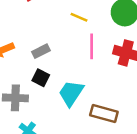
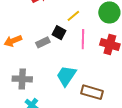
yellow line: (79, 17) -> (73, 16), turned -64
black square: (41, 78) -> (59, 33), moved

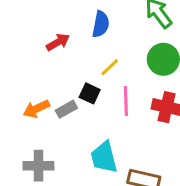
orange arrow: (13, 41) -> (36, 109), moved
cyan trapezoid: (66, 76) -> (104, 157), turned -45

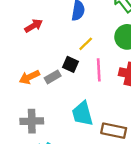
red arrow: (58, 42) -> (34, 26), moved

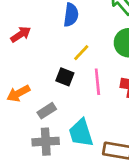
gray rectangle: (53, 77) -> (47, 111), moved
gray cross: (32, 121) -> (46, 142), moved

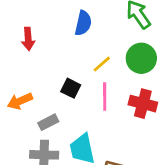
red arrow: (21, 34) -> (28, 39), turned 114
yellow line: (81, 53) -> (102, 64), moved

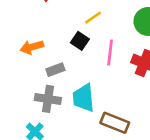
yellow line: (102, 64) -> (93, 18), moved

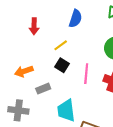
yellow line: (93, 18) -> (61, 45), moved
gray cross: (48, 99) -> (18, 110), moved

